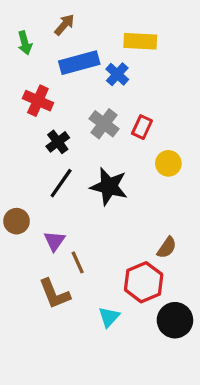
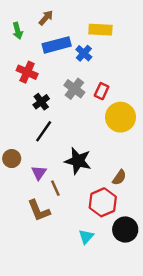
yellow circle: (168, 163) -> (120, 117), size x1.6
black star: (109, 186) -> (78, 161), moved
cyan triangle: (109, 317) -> (86, 237), moved

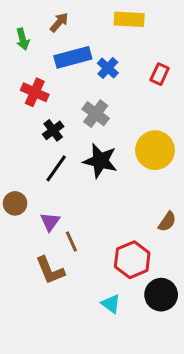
yellow rectangle: (100, 30) -> (129, 19), moved
red rectangle: (102, 91) -> (160, 74), moved
black star: (78, 161) -> (100, 161), moved
brown semicircle: (119, 177) -> (167, 222), moved
cyan triangle: (86, 237) -> (111, 304), turned -35

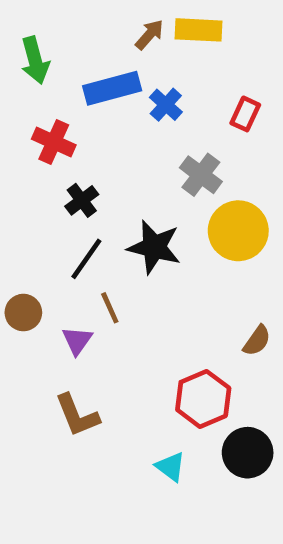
brown arrow: (59, 22) -> (149, 35), moved
green arrow: (23, 39) -> (35, 60), size x1.4
gray cross: (96, 114) -> (201, 175), moved
brown line: (71, 241) -> (110, 308), moved

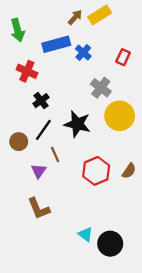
yellow rectangle: (199, 30) -> (100, 15), turned -35
brown circle: (23, 313) -> (19, 142), moved
red hexagon: (203, 399) -> (96, 171), moved
black circle: (248, 453) -> (110, 244), moved

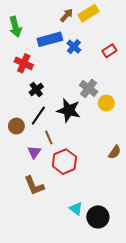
red rectangle: (123, 57) -> (109, 51), turned 32
gray cross: (101, 88) -> (89, 88), moved
yellow circle: (120, 116) -> (106, 103), size x0.6
red hexagon: (96, 171) -> (64, 162), moved

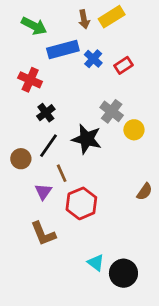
brown arrow: (67, 15) -> (84, 19), turned 128
green arrow: (15, 27) -> (34, 26), moved, turned -48
red rectangle: (109, 51) -> (123, 65), moved

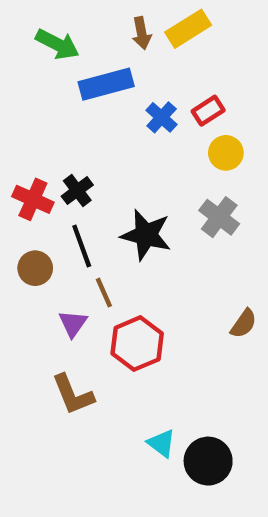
blue cross: (93, 59) -> (162, 117), moved
red cross: (30, 80) -> (33, 199), moved
gray cross: (112, 111) -> (219, 217), moved
yellow circle: (134, 130) -> (226, 153), moved
black line: (48, 146) -> (82, 246), turned -55

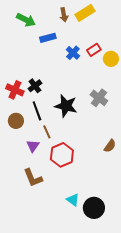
blue rectangle: (106, 84) -> (48, 38), size x0.7
yellow circle: (226, 153) -> (111, 59), moved

